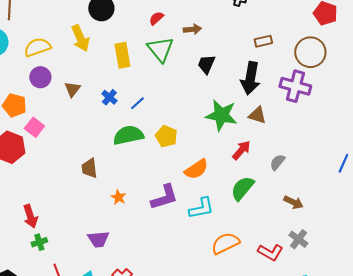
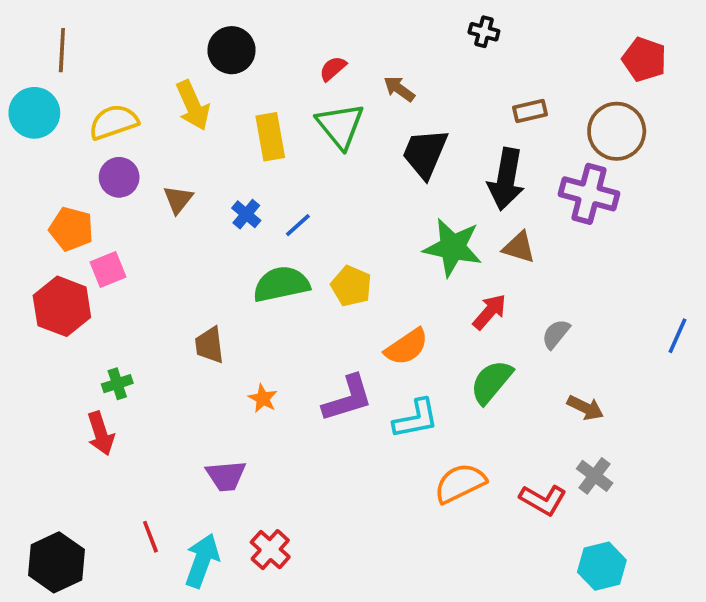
brown arrow: (192, 29) -> (399, 89), turned -138
black trapezoid: (206, 64) -> (425, 153), size x1.4
pink square: (34, 127) -> (108, 269), turned 30
green cross: (39, 242) -> (117, 384), moved

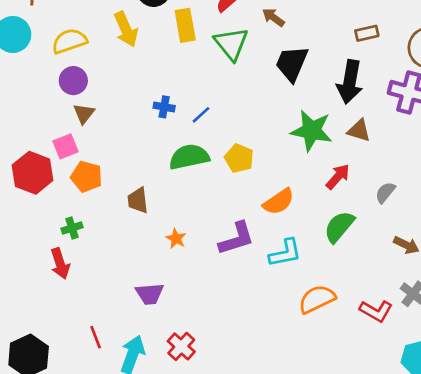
yellow rectangle: (270, 137) -> (185, 25), moved
brown triangle: (178, 199) -> (84, 113), moved
blue cross: (246, 214) -> (164, 107), turned -30
orange pentagon: (71, 229) -> (86, 177), moved

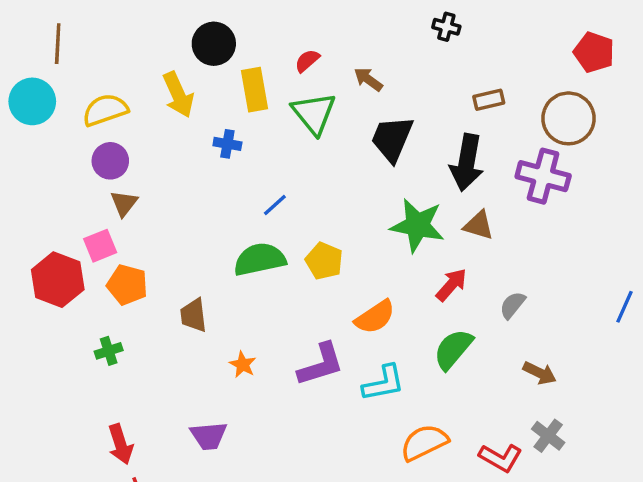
blue cross: (164, 107) -> (227, 144), moved
red arrow: (60, 264) -> (120, 444), moved

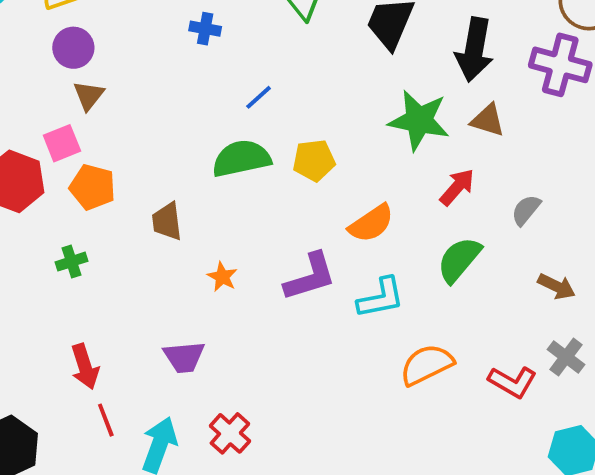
yellow pentagon: (324, 261) -> (314, 160), turned -30

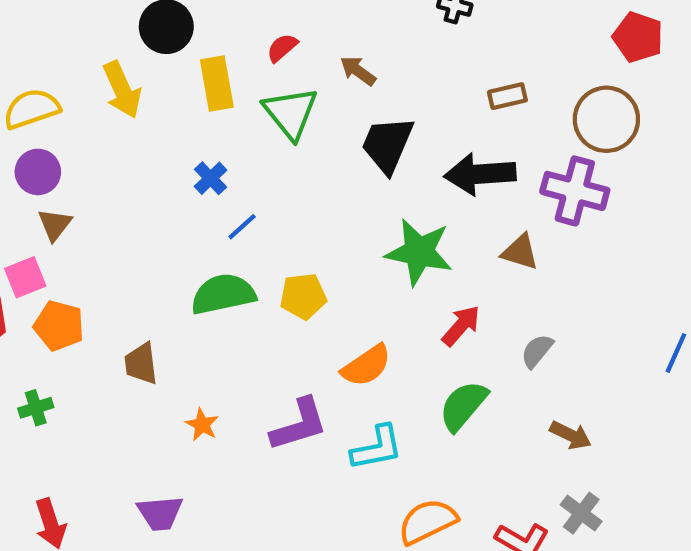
blue cross: (205, 29) -> (211, 178), moved, turned 36
black arrow: (474, 50) -> (480, 174), turned 76
brown triangle: (488, 120) -> (520, 252), moved

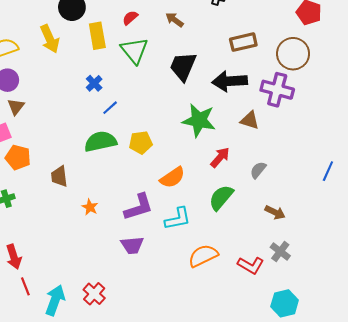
brown arrow: (358, 71) -> (175, 20), moved
brown rectangle: (507, 96) -> (243, 42), size x1.4
purple trapezoid: (160, 513) -> (132, 245), moved

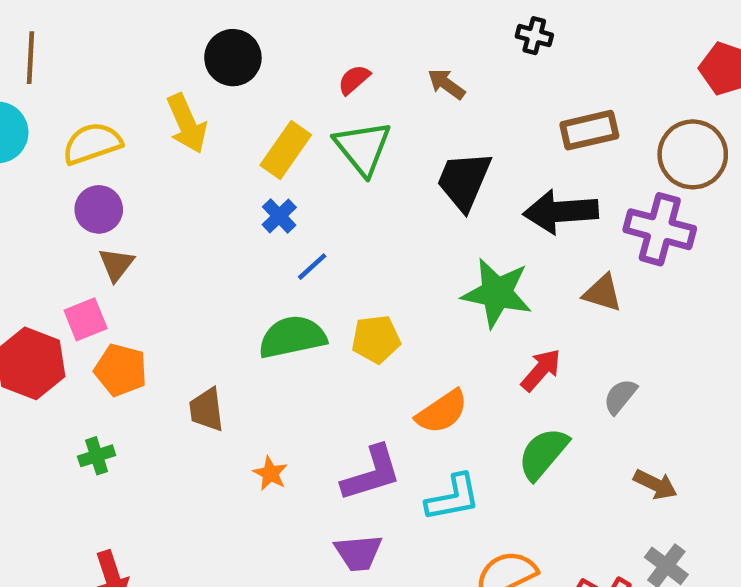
yellow rectangle: (97, 36) -> (286, 150), moved, turned 45

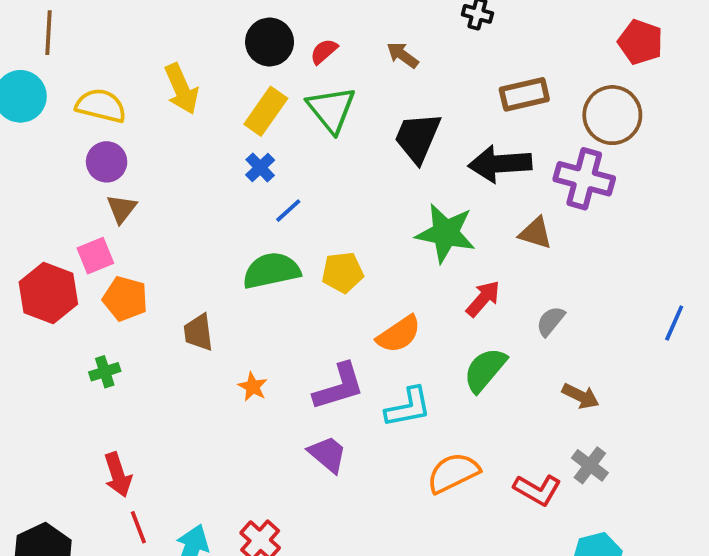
black circle: (233, 58) -> (270, 42), moved
yellow semicircle: (92, 143) -> (101, 106), turned 33
purple trapezoid: (358, 553) -> (328, 454), turned -135

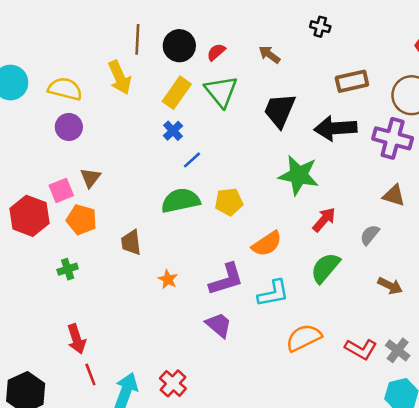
brown line: (48, 33) -> (137, 39), moved
brown triangle: (122, 209) -> (90, 178), moved
brown triangle: (536, 233) -> (394, 196), moved
gray cross: (590, 465) -> (398, 350), moved

